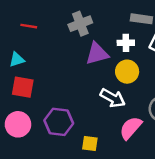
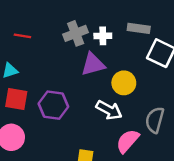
white cross: (126, 43) -> (103, 36), moved
purple hexagon: (59, 122) -> (53, 105), moved

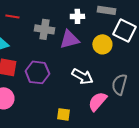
gray cross: (76, 33) -> (44, 29), moved, turned 30
yellow circle: (124, 83) -> (102, 44), moved

